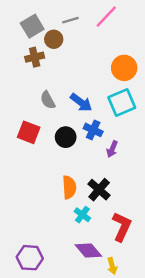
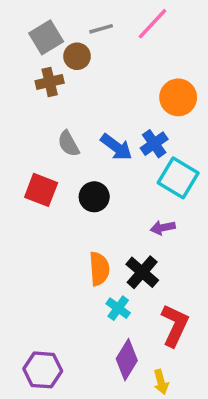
cyan square: (122, 102) -> (178, 178), moved, turned -36
blue cross: (93, 130) -> (154, 144), moved, turned 30
purple arrow: (112, 149) -> (163, 228), moved, turned 56
purple diamond: (88, 251) -> (127, 360), turned 72

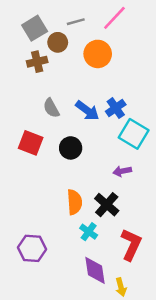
orange circle: (178, 97) -> (98, 54), moved
purple diamond: (127, 360) -> (95, 270), turned -40
purple hexagon: (43, 370) -> (32, 248), moved

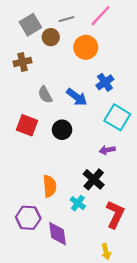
brown cross: (37, 62) -> (23, 62), moved
blue cross: (116, 108) -> (105, 82), moved
orange semicircle: (74, 202) -> (50, 186), moved
purple diamond: (95, 270) -> (58, 234), moved

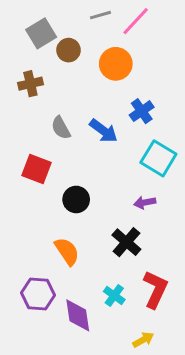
gray line: (67, 19) -> (101, 15), moved
black circle: (62, 130) -> (76, 199), moved
orange semicircle: (50, 186) -> (67, 251), turned -30
cyan cross: (78, 203) -> (114, 296), moved
yellow arrow: (106, 252) -> (143, 340), turned -105

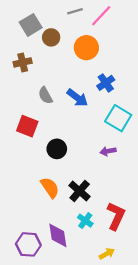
black cross: (126, 242) -> (80, 191), moved
purple hexagon: (38, 294) -> (28, 244), moved

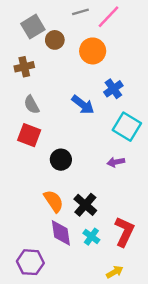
gray semicircle: (45, 95) -> (32, 105), moved
purple diamond: (58, 235) -> (61, 233), moved

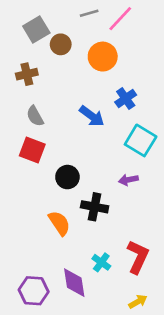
black cross: (85, 205) -> (95, 207), moved, turned -30
purple diamond: (61, 233) -> (74, 283), moved
yellow arrow: (115, 272) -> (138, 302), moved

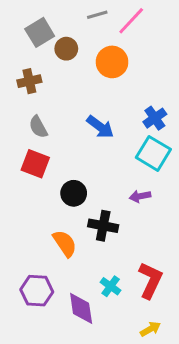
blue cross: (126, 99) -> (155, 118), moved
purple hexagon: (34, 291) -> (37, 291), moved

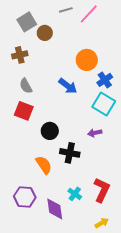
orange circle: (112, 62) -> (87, 60), moved

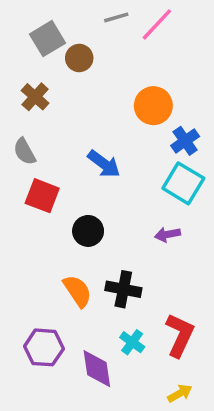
brown cross: (20, 55) -> (35, 97), turned -35
gray semicircle: (26, 86) -> (25, 152), moved
blue arrow: (68, 86) -> (104, 164), moved
black cross: (70, 153) -> (123, 289), moved

